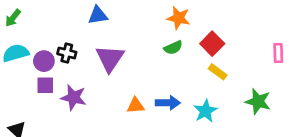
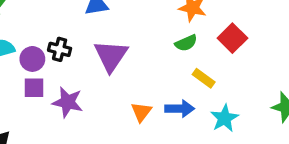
yellow rectangle: (218, 72) -> (204, 78), moved
orange triangle: (135, 106) -> (141, 112), turned -48

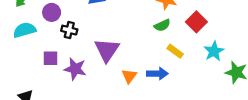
purple triangle: (111, 56) -> (107, 50), moved
purple circle: (32, 59) -> (52, 12), moved
cyan star: (224, 118) -> (214, 51), moved

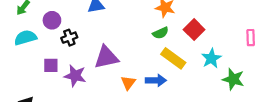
black cross: (69, 30) -> (69, 38), turned -35
purple triangle: (107, 50) -> (106, 57), turned 44
yellow rectangle: (175, 51) -> (173, 58), size x1.5

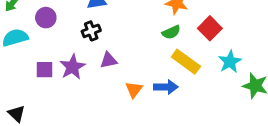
black cross: (69, 38) -> (91, 31), moved
purple triangle: (106, 57) -> (109, 60), size x0.6
purple star: (75, 76) -> (73, 67), moved, turned 30

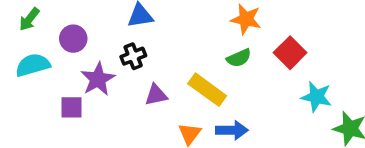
yellow rectangle: (186, 62) -> (207, 90), moved
cyan star: (230, 62) -> (316, 97), turned -30
purple star: (73, 67) -> (98, 79), moved

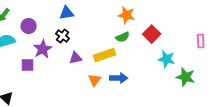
black cross: (133, 56) -> (63, 36), turned -32
yellow rectangle: (207, 90) -> (105, 55), turned -55

